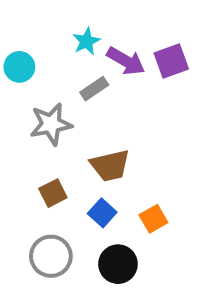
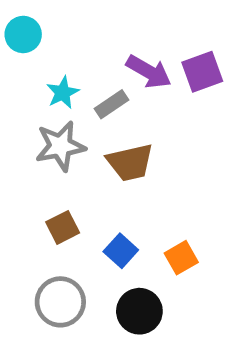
cyan star: (86, 41) -> (63, 93), moved
cyan circle: (19, 67) -> (23, 34), moved
brown trapezoid: (110, 166) -> (130, 162), moved

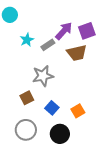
purple arrow: (149, 72) -> (64, 31), turned -78
gray star: (60, 146) -> (43, 76), moved
brown trapezoid: (130, 162) -> (77, 53), moved

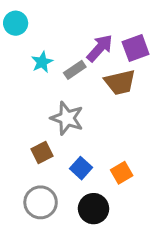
gray star: (43, 76) -> (67, 118), turned 30

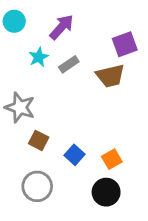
purple arrow: (100, 48) -> (62, 27), moved
gray star: (67, 118) -> (20, 107), moved
brown square: (42, 152) -> (39, 140), turned -36
black circle: (94, 209) -> (106, 192), moved

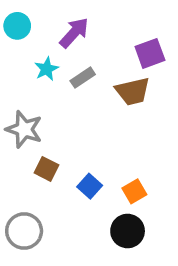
gray circle: (37, 186) -> (24, 231), moved

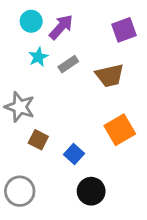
cyan circle: (17, 26) -> (31, 21), moved
purple square: (150, 53) -> (124, 30), moved
orange square: (134, 191) -> (120, 130), moved, size x1.5
black circle: (128, 231) -> (91, 191), moved

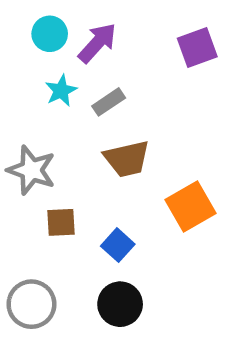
brown trapezoid: (110, 76) -> (127, 159), moved
brown square: (38, 140) -> (61, 222), turned -30
black circle: (91, 191) -> (120, 304), moved

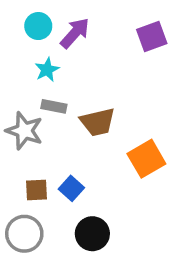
gray rectangle: (109, 102) -> (54, 106), moved, turned 45
brown square: (61, 222) -> (37, 190), moved
blue square: (118, 245) -> (71, 188), moved

